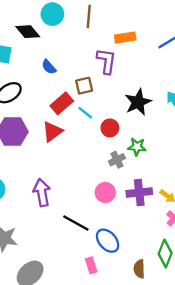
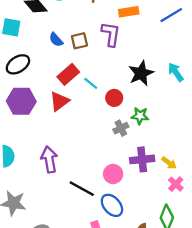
brown square: (84, 86) -> (79, 41), moved
pink circle: (105, 193) -> (113, 174), moved

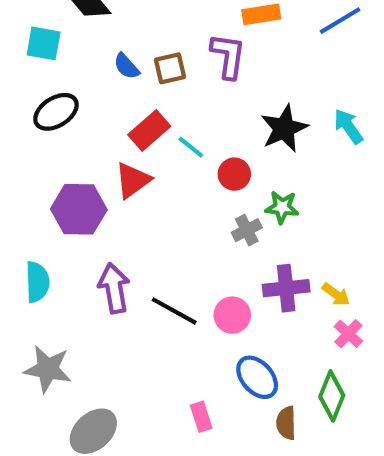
purple hexagon: (21, 101) -> (79, 209), moved
black line: (82, 189) -> (174, 311), moved
blue ellipse: (112, 205) -> (257, 377), moved

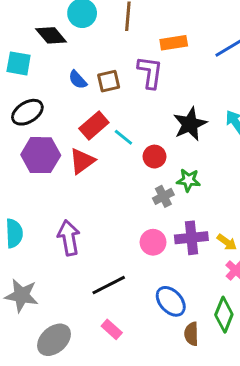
purple hexagon: (79, 209) -> (41, 155), moved
black line: (174, 311) -> (109, 285), moved, turned -56
pink circle: (232, 315) -> (153, 242), moved
pink rectangle: (201, 417) -> (112, 329), moved, turned -30

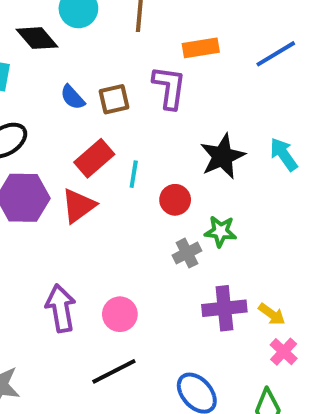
cyan line: (123, 137) -> (134, 174), turned 60
pink circle: (153, 242) -> (120, 314), moved

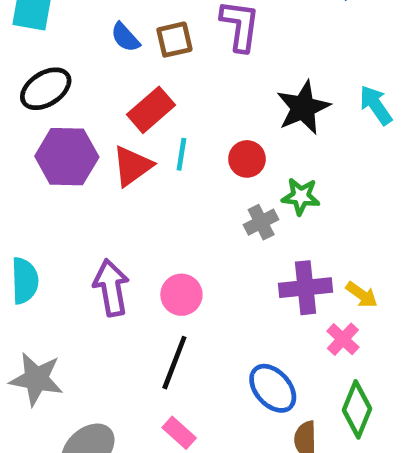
cyan line: (134, 174) -> (181, 154), moved
pink cross: (284, 352) -> (343, 339), moved
black line: (114, 371) -> (174, 363), turned -42

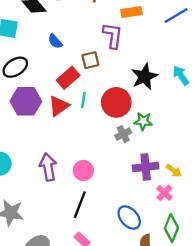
brown square: (174, 40) -> (90, 60), moved
red circle: (247, 159) -> (116, 102), size x1.6

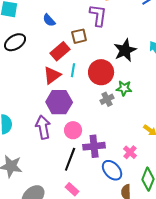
purple hexagon: (26, 101) -> (59, 102), moved
purple cross: (146, 167) -> (94, 146), moved
pink cross: (164, 193) -> (130, 152), moved

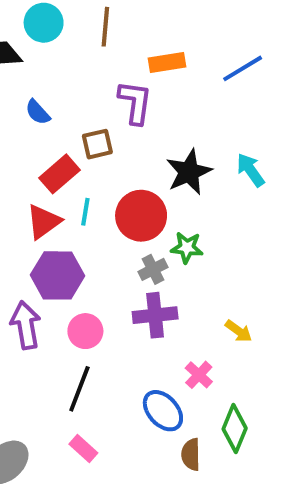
purple cross: (94, 146) -> (155, 315), moved

